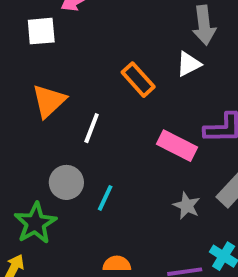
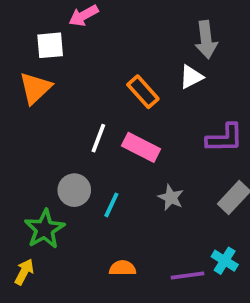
orange triangle: (49, 101) -> (35, 88), moved
pink rectangle: (177, 146) -> (141, 147), moved
gray star: (187, 206) -> (171, 198), moved

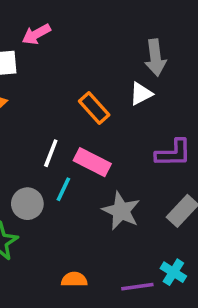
gray star: (171, 198) -> (121, 211), size x1.5
cyan line: (111, 205) -> (63, 189), moved

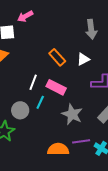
white triangle: (141, 94) -> (83, 59), moved
orange semicircle: (74, 279) -> (58, 149), moved, size x1.5
purple line: (137, 287) -> (81, 141), moved

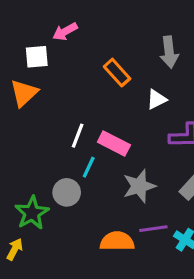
orange rectangle: (57, 57) -> (117, 73), moved
gray circle: (20, 110) -> (67, 192), moved
gray star: (72, 114) -> (139, 186), turned 30

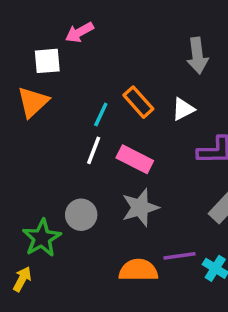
orange rectangle: (117, 73) -> (138, 102), moved
cyan line: (89, 167) -> (101, 115), moved
gray star: (139, 186) -> (140, 208), moved

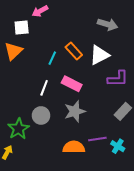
gray arrow: (197, 56) -> (108, 24), turned -66
white triangle: (183, 109) -> (99, 55), size x1.5
white line: (94, 150) -> (44, 88), moved

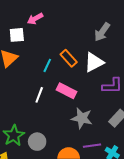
gray arrow: (108, 24) -> (102, 32), turned 108
gray star: (75, 111) -> (82, 118), moved, turned 30
gray circle: (41, 115) -> (37, 142), moved

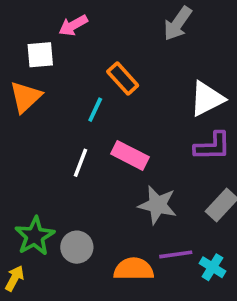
gray arrow: (102, 32) -> (178, 23), moved
orange rectangle: (69, 58) -> (123, 78), moved
white triangle: (94, 62) -> (207, 99), moved

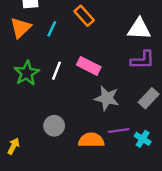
white triangle: (207, 99) -> (139, 29), turned 30
cyan line: (95, 110) -> (52, 29), moved
green star: (35, 236) -> (27, 73), moved

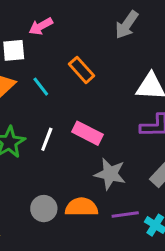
cyan line: (52, 29) -> (41, 87), turned -63
orange semicircle: (91, 140) -> (81, 207), moved

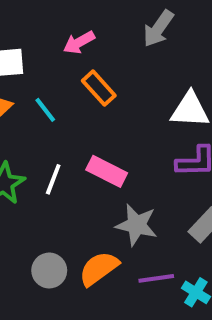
pink arrow: (41, 26) -> (79, 42), moved
orange semicircle: (81, 207) -> (99, 269), turned -36

